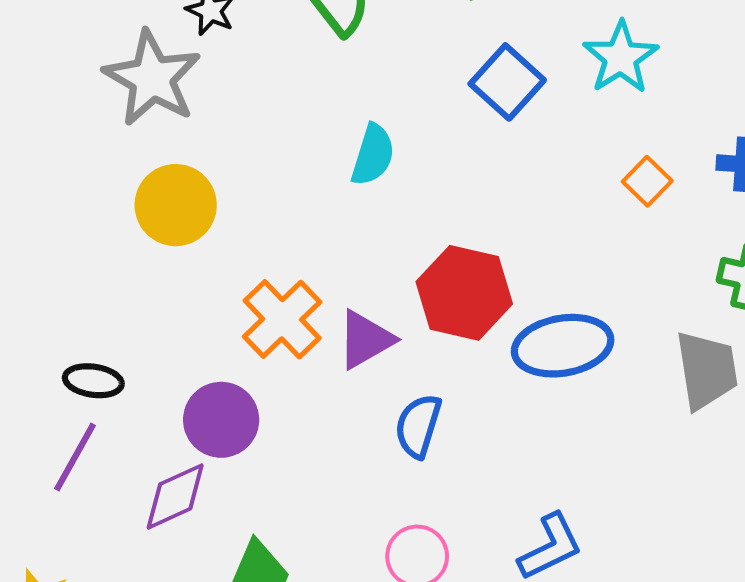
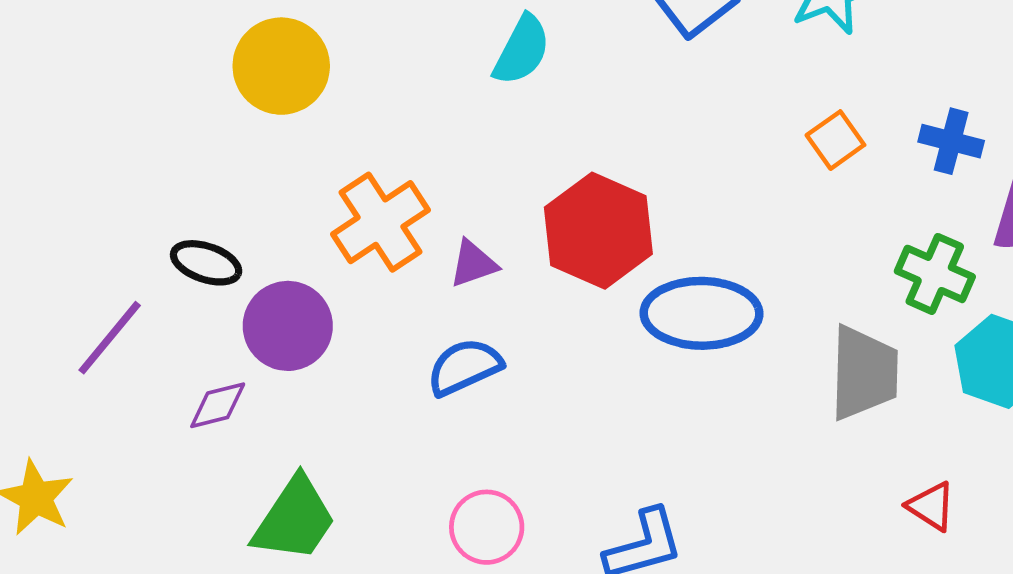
purple triangle: (366, 340) -> (473, 264), size x0.7
black ellipse: (93, 381) -> (206, 263), moved
blue semicircle: (418, 426) -> (464, 367), moved, turned 38
purple diamond: (175, 496) -> (218, 405), size x0.7

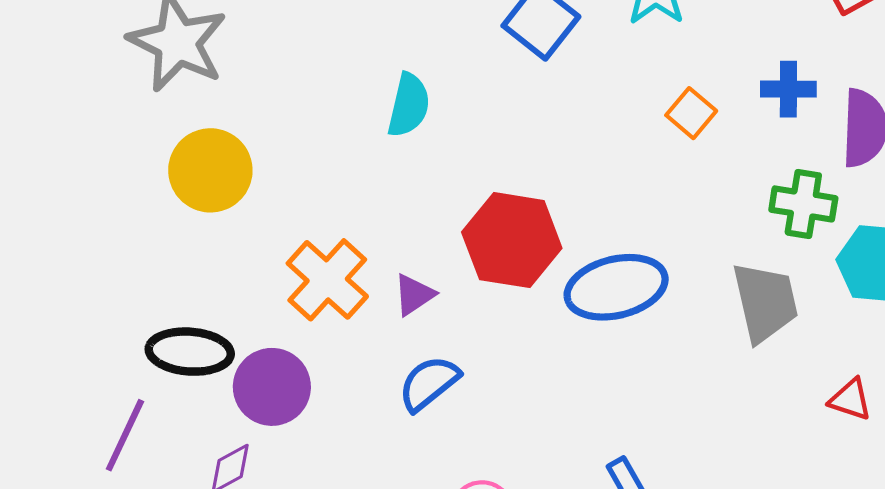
black ellipse: (206, 263) -> (190, 352), size x1.4

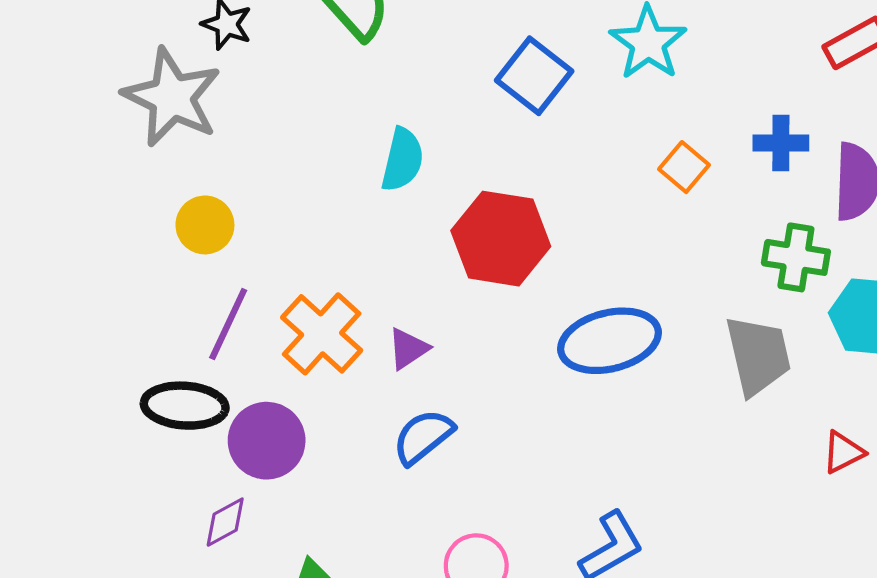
yellow circle: (210, 170) -> (205, 225), size x0.7
red hexagon: (512, 240) -> (501, 239), moved
red triangle: (850, 400) -> (843, 452), turned -45
purple line: (125, 435) -> (228, 324), moved

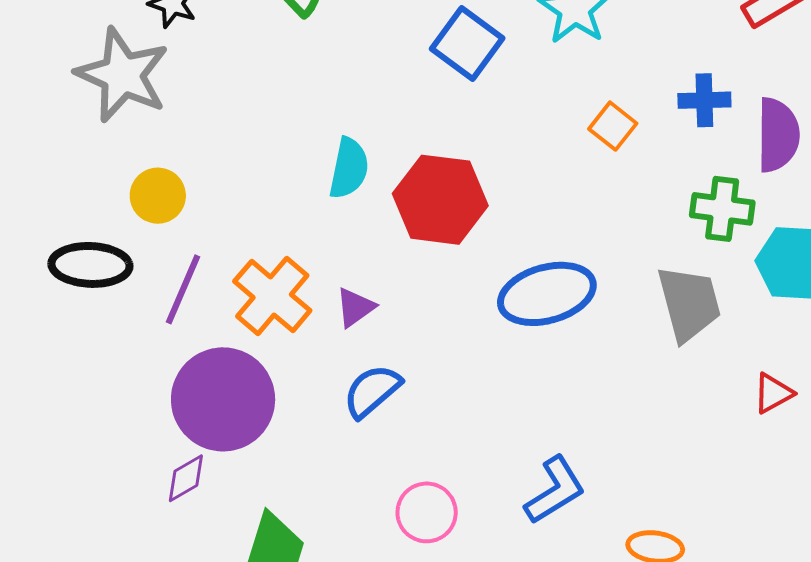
cyan semicircle: (402, 160) -> (349, 168), moved
black ellipse: (185, 406) -> (90, 265), moved
purple circle: (267, 441) -> (223, 399), size x1.4

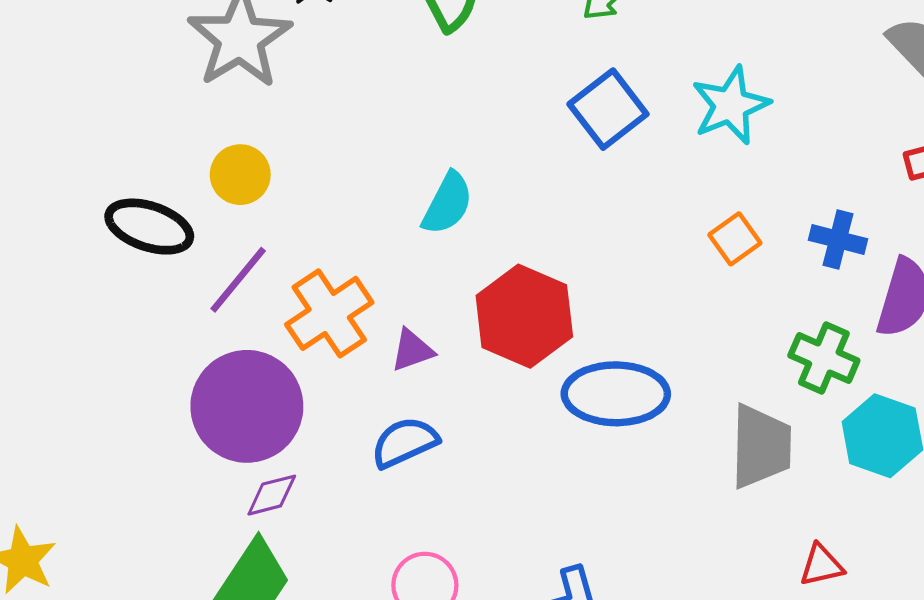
red hexagon: (440, 200) -> (524, 316), moved
purple diamond: (186, 478) -> (272, 495), moved

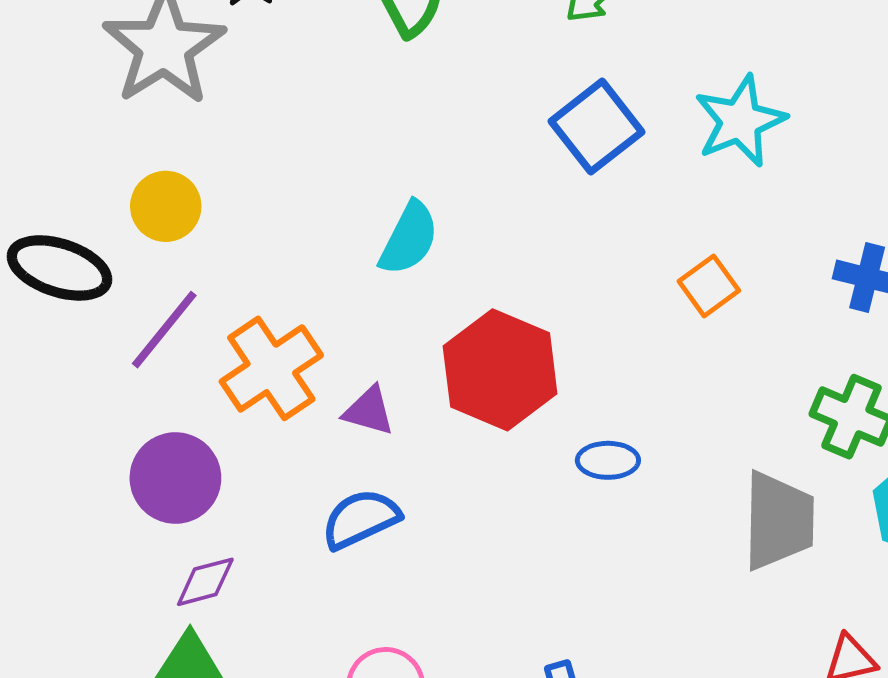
orange square: (735, 239) -> (709, 286), moved
purple triangle: (412, 350) -> (369, 411), turned 36
blue ellipse: (616, 394) -> (608, 460), size x0.5
purple circle: (247, 406) -> (175, 478), size x0.7

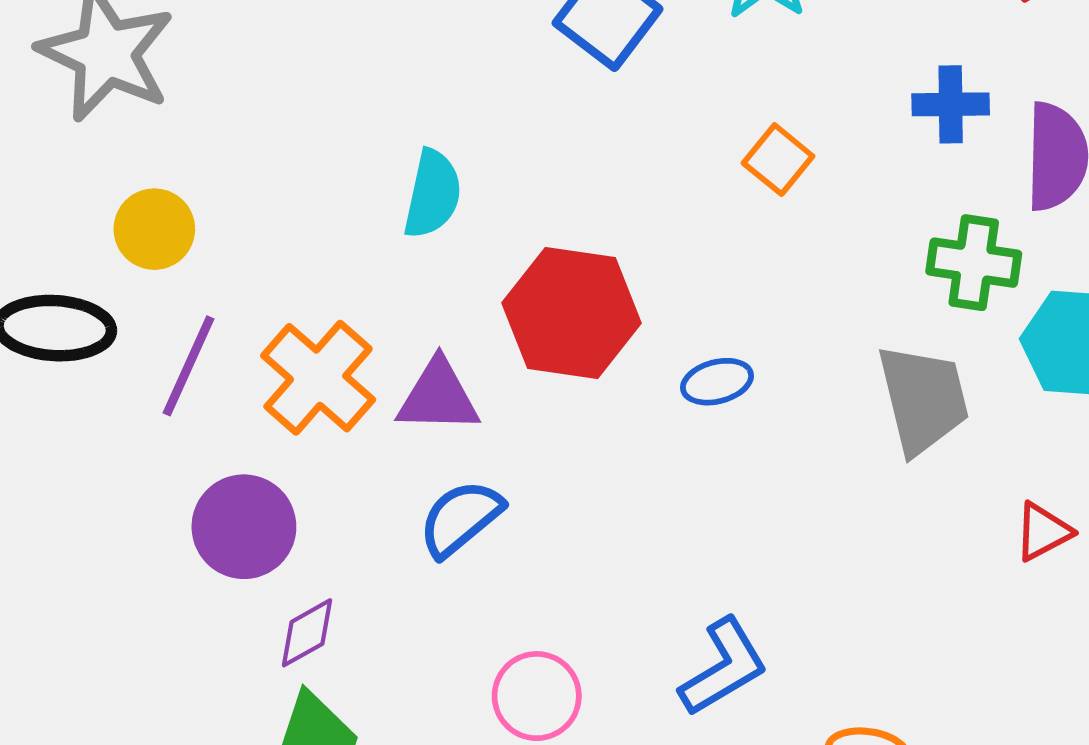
purple triangle: (369, 411) -> (438, 396), size x1.4

